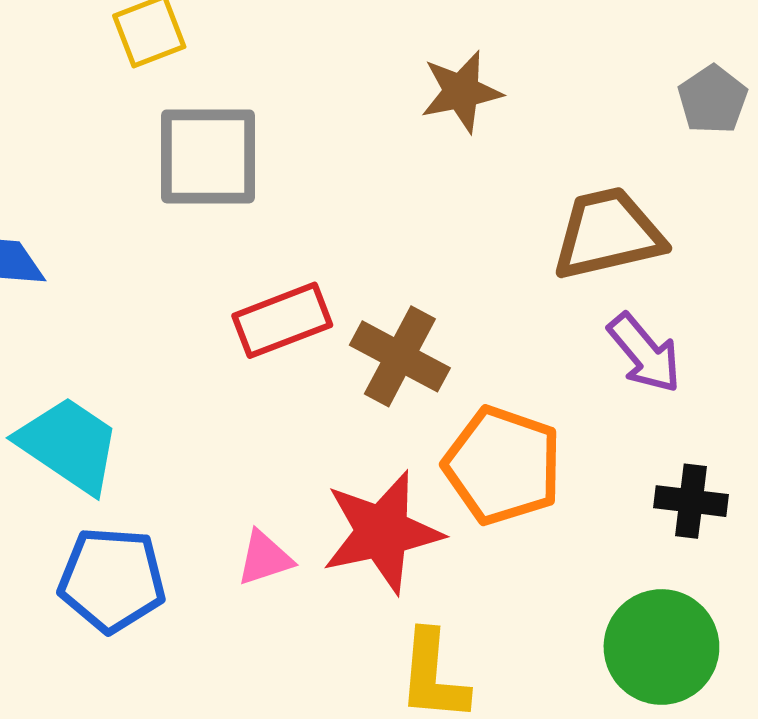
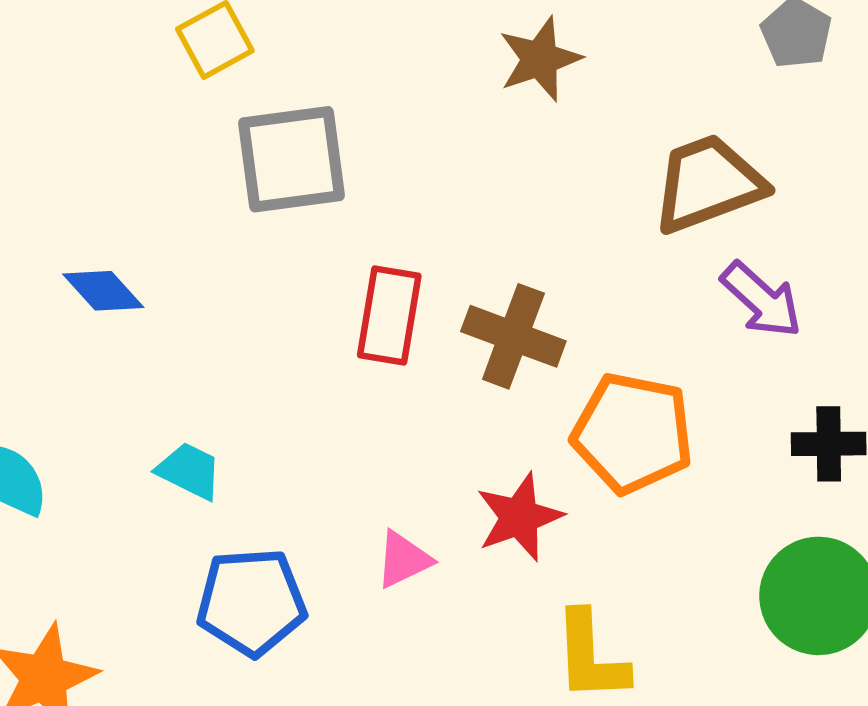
red rectangle: (282, 320) -> (389, 316), turned -52
cyan trapezoid: (69, 445) -> (189, 471), size x0.6
red star: (382, 532) -> (519, 517), size x0.7

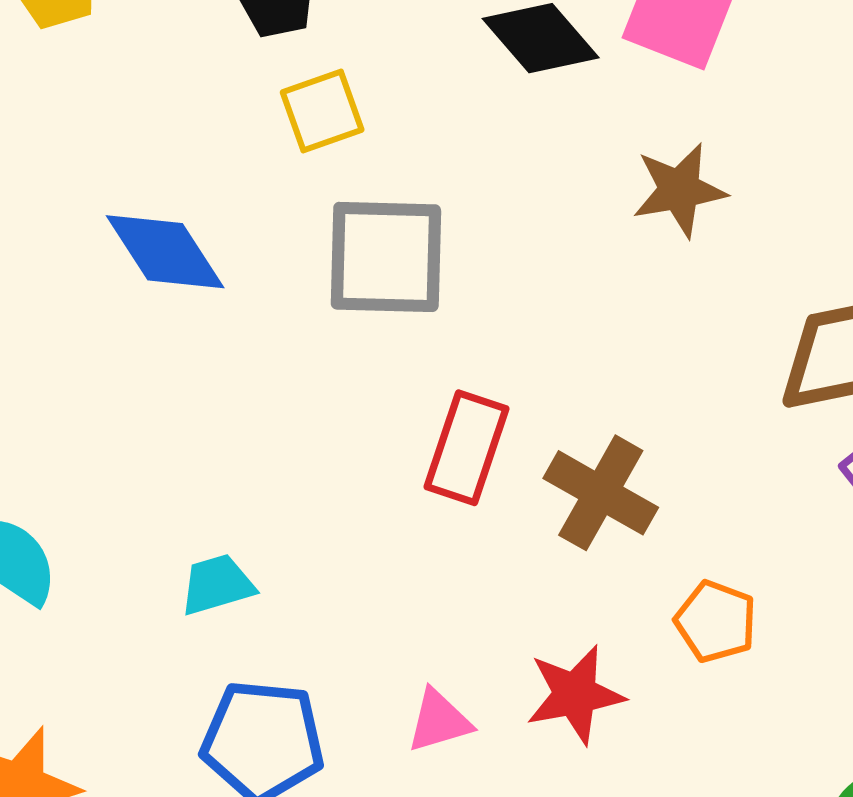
blue diamond: (103, 291) -> (165, 252), moved, size x1.4
orange pentagon: (633, 433) -> (716, 621), size x0.6
cyan trapezoid: (189, 471) -> (217, 585), turned -52

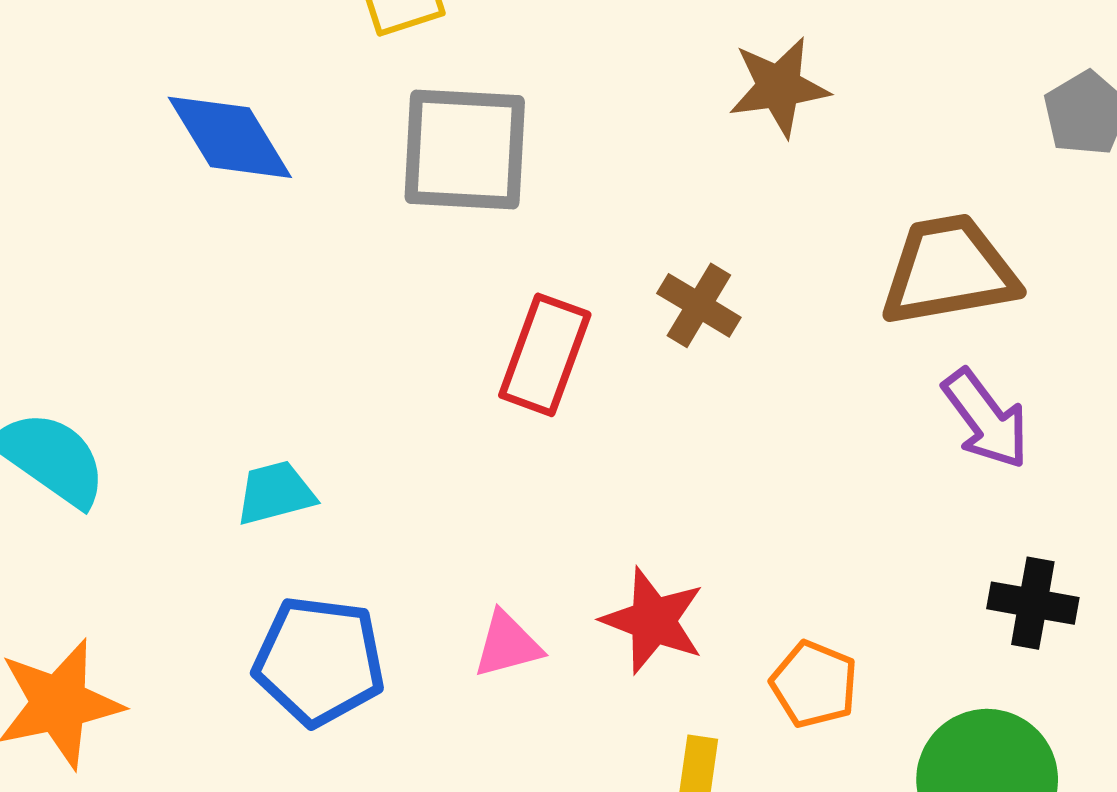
brown cross: (601, 493) -> (699, 305), moved, size x0.7
orange pentagon: (716, 621) -> (814, 684), moved
red star: (575, 694) -> (653, 621), turned 30

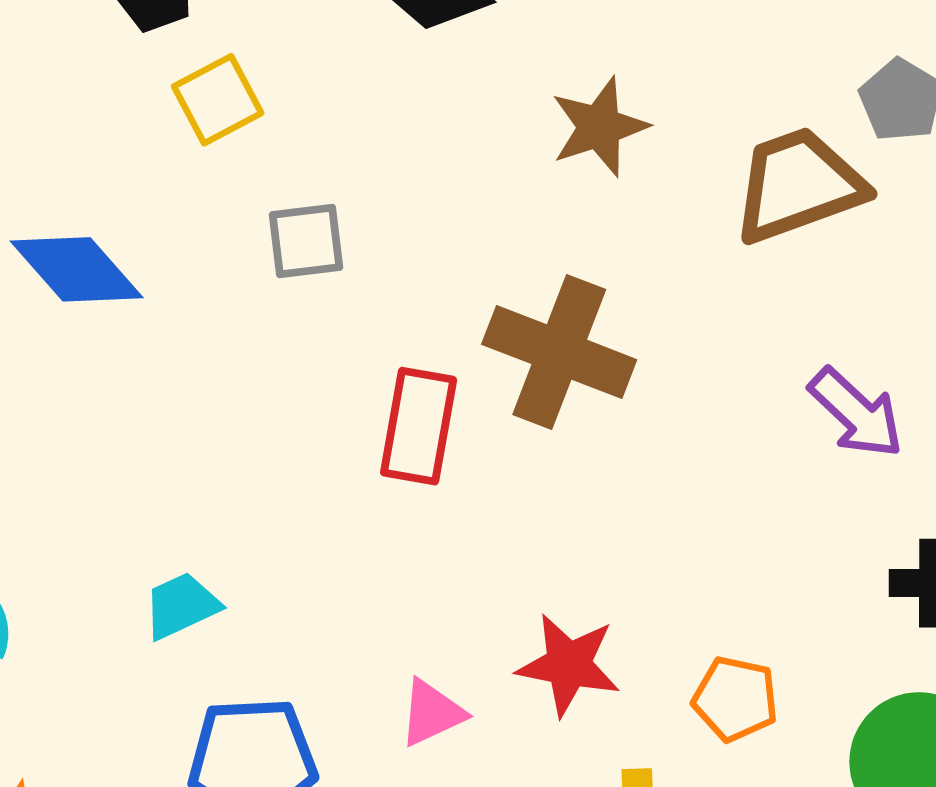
gray square: (465, 149) -> (306, 241), size x0.6
brown trapezoid: (949, 270) -> (798, 185), moved
brown cross: (699, 305) -> (559, 352), size x1.8

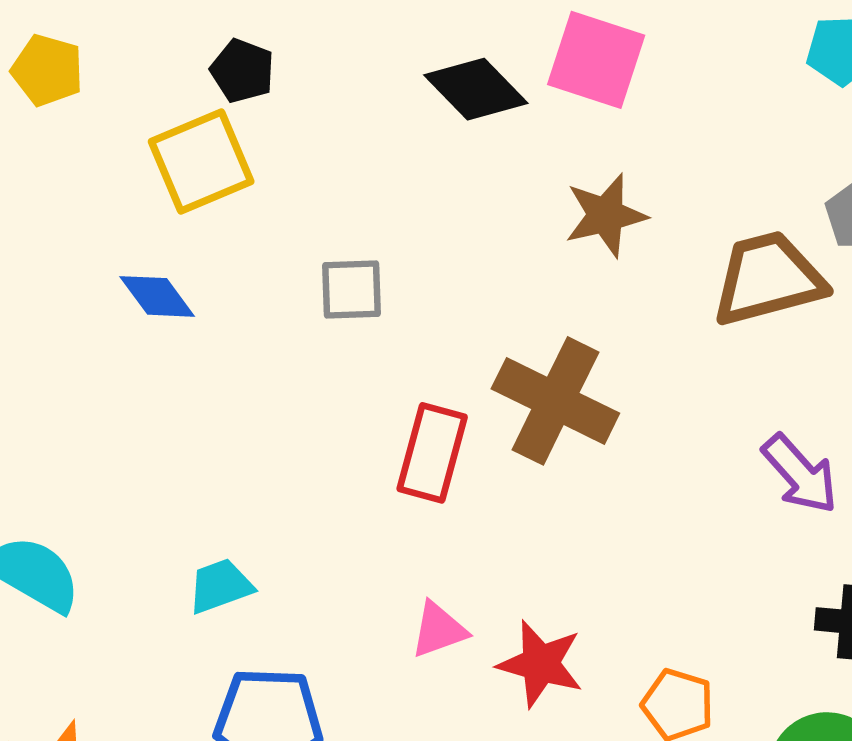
yellow square: (218, 100) -> (201, 161), moved, size x1.4
blue diamond: (77, 269) -> (157, 296), size x0.7
pink triangle: (432, 713) -> (439, 630), moved

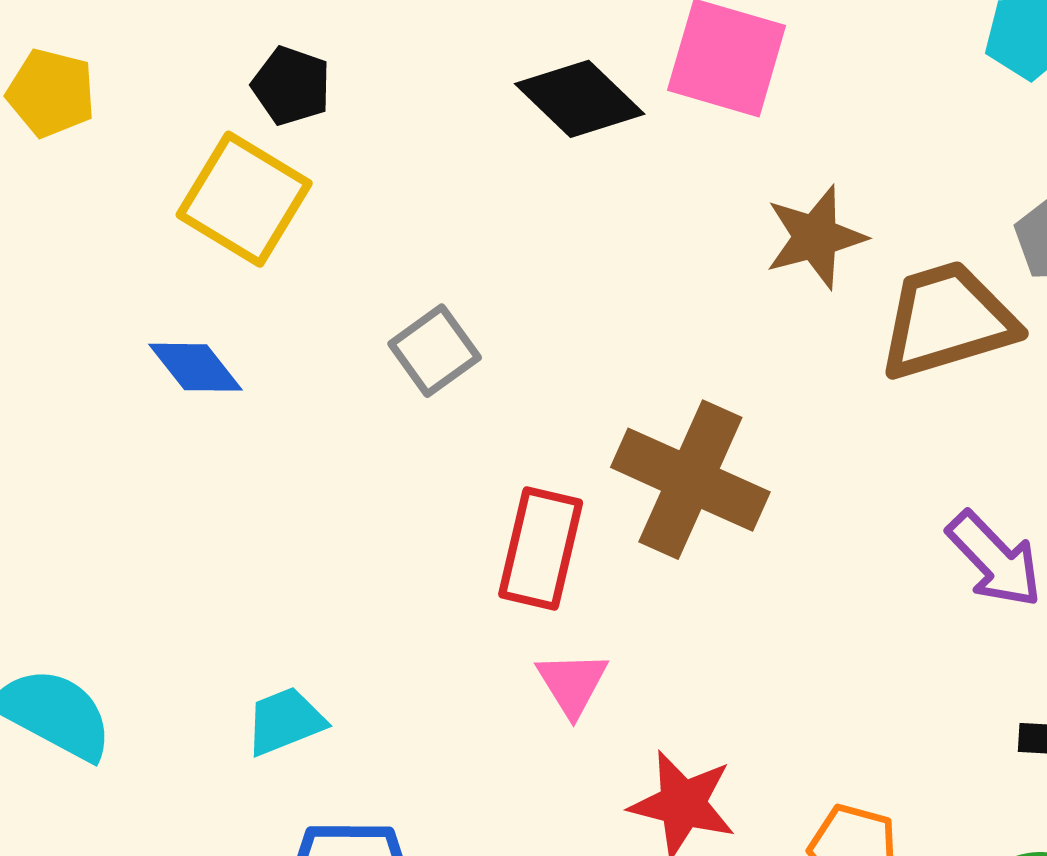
yellow square: (201, 161) -> (244, 199), turned -34
brown star: (606, 215) -> (815, 237), moved
gray square: (351, 289) -> (435, 351), turned -32
pink triangle: (439, 630) -> (572, 683), moved, turned -40

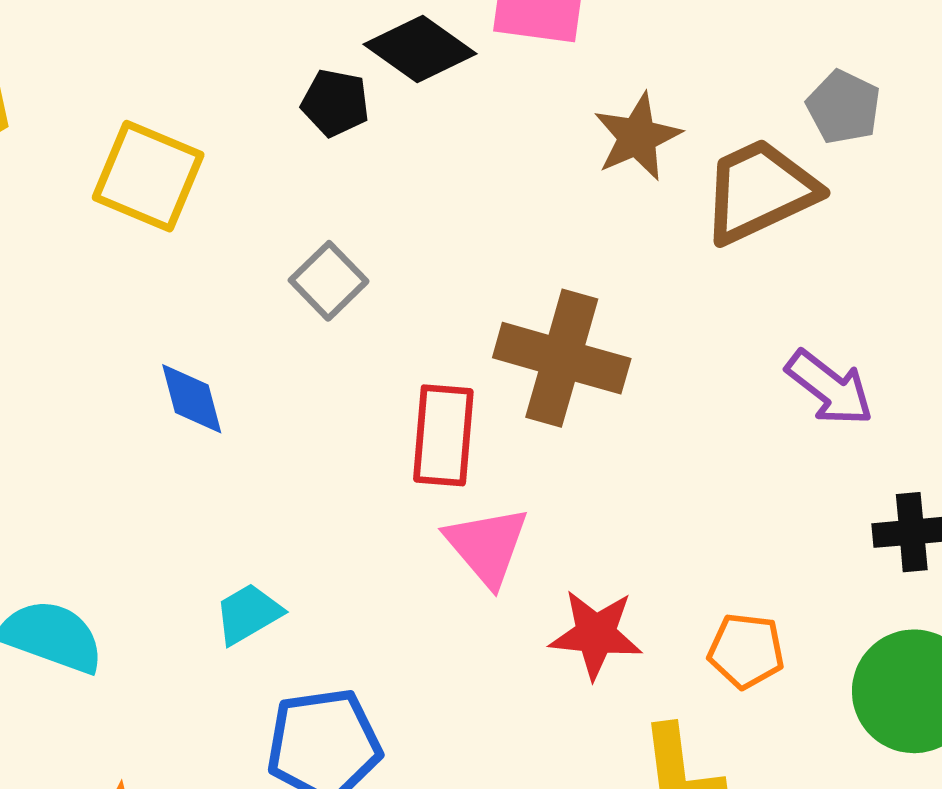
black pentagon: (291, 86) -> (335, 103), moved
blue diamond: (196, 367) -> (192, 399), moved, turned 32
pink triangle: (572, 683) -> (487, 546), size x1.4

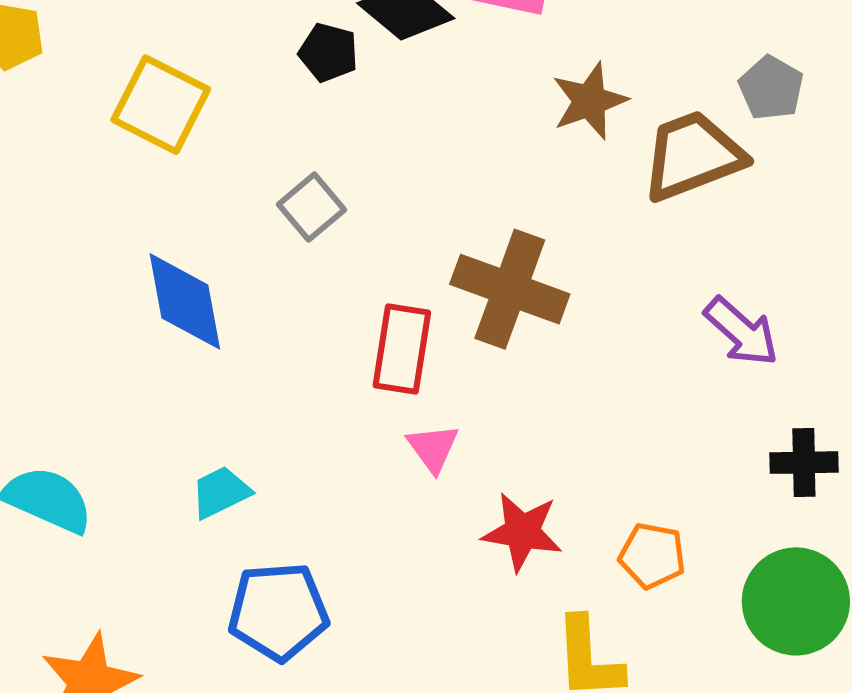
blue diamond: (192, 399) -> (185, 301), size x1.5
pink triangle: (487, 546) -> (433, 448), size x0.7

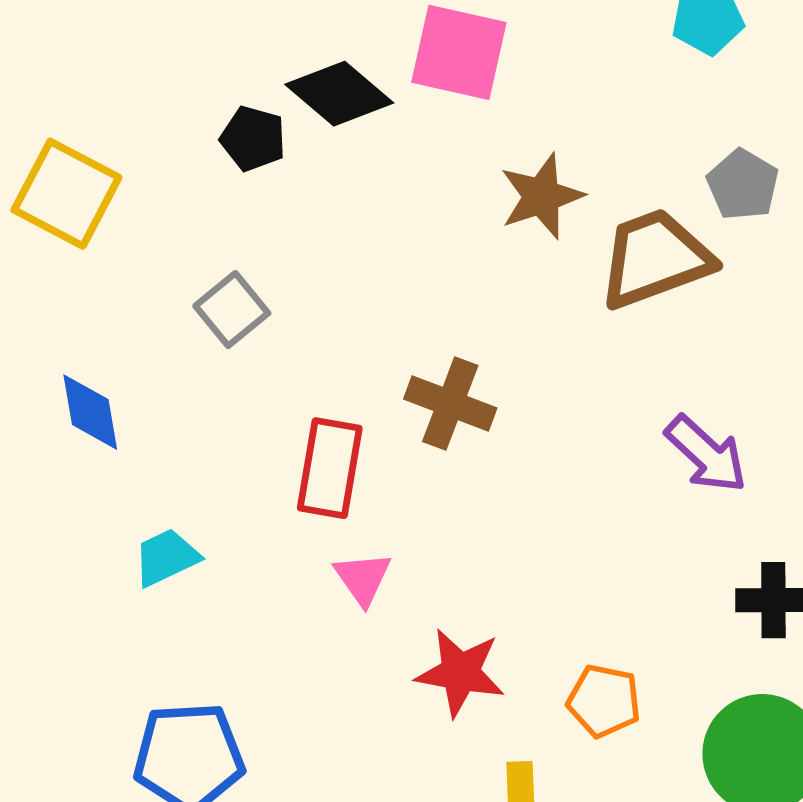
brown cross: (510, 289) -> (450, 403), size x0.7
blue diamond: (185, 301) -> (90, 412), size x0.7
cyan trapezoid: (221, 492) -> (166, 557), moved

